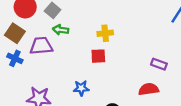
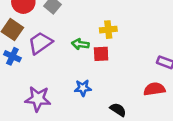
green arrow: (61, 30) -> (80, 44), moved
purple trapezoid: (41, 46) -> (40, 43), turned -30

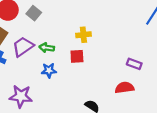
green arrow: (80, 44) -> (47, 48), moved
blue star: (83, 88) -> (49, 70), moved

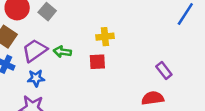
purple rectangle: (134, 64) -> (164, 71), turned 32
blue star: (49, 70) -> (36, 78), moved

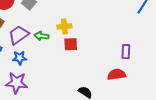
yellow cross: (105, 37) -> (64, 26), moved
purple rectangle: (164, 71) -> (126, 52), turned 40

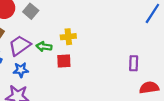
red square: (71, 44) -> (64, 61), moved
red semicircle: (117, 74) -> (149, 88), moved

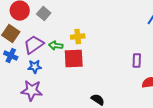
red square: (64, 61) -> (74, 59), size x1.5

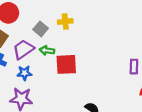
gray square: (44, 14) -> (41, 29), moved
yellow cross: (78, 37) -> (65, 21), moved

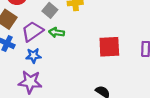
red square: (66, 64) -> (109, 47), moved

